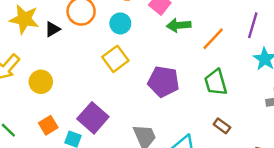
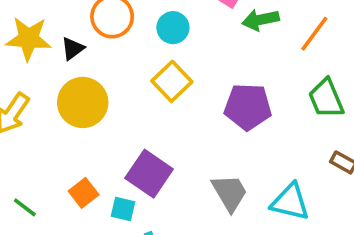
yellow circle: (41, 82) -> (83, 102), moved, size x1.4

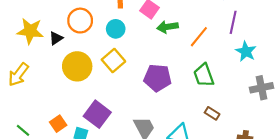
yellow circle: (83, 102) -> (77, 66), moved

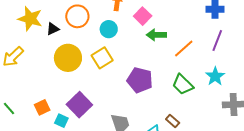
cyan star: (246, 51) -> (215, 76), moved
green trapezoid: (204, 75) -> (183, 84), turned -35
brown rectangle: (212, 113) -> (173, 121), moved

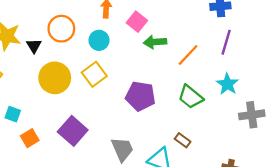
black triangle: (53, 29) -> (34, 46), turned -32
cyan square: (61, 121) -> (13, 114), moved

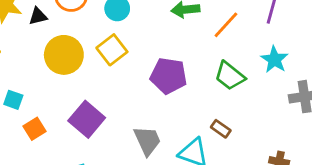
black triangle: (34, 46) -> (38, 16), turned 49

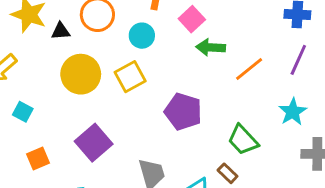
green trapezoid: (230, 76) -> (243, 140), moved
orange square: (35, 129) -> (38, 159), moved

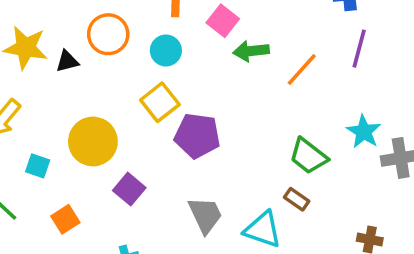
yellow circle: (81, 74) -> (93, 141), moved
purple pentagon: (183, 112) -> (197, 136), moved
cyan star: (293, 112) -> (364, 132), moved
purple square: (94, 143) -> (129, 189), size x0.7

